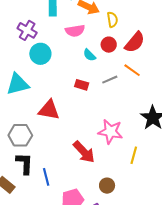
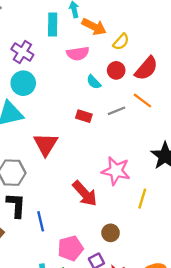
yellow semicircle: (112, 20) -> (121, 42), turned 49
cyan circle: (40, 54) -> (23, 83), moved
red triangle: (49, 110) -> (46, 144), turned 50

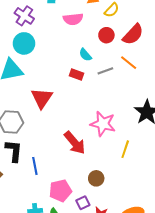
cyan semicircle: (94, 82) -> (85, 55), moved

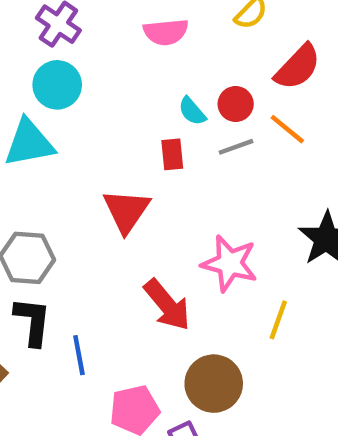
red circle: (106, 35) -> (236, 104), moved
red rectangle: (76, 75) -> (172, 154), turned 64
red triangle: (42, 98) -> (126, 211), moved
brown circle: (96, 178) -> (214, 384), size x1.6

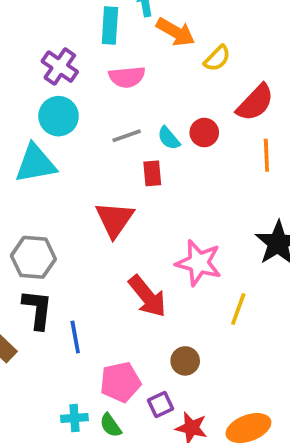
pink semicircle: (166, 32) -> (127, 77), moved
orange line: (287, 129) -> (266, 155), moved, turned 48
gray line: (236, 147) -> (127, 136), moved
brown circle: (214, 384) -> (185, 361), size x0.6

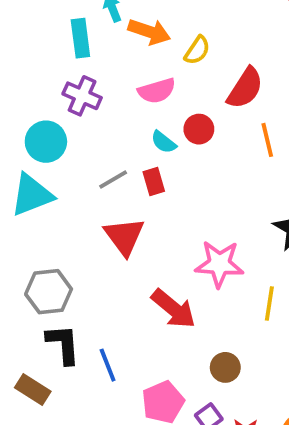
purple cross: (60, 67) -> (82, 96), moved
pink semicircle: (127, 77) -> (157, 91), moved
gray line: (127, 136) -> (113, 180), moved

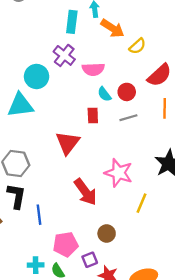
pink semicircle: (157, 91) -> (93, 69), moved
gray line: (113, 180) -> (128, 118), moved

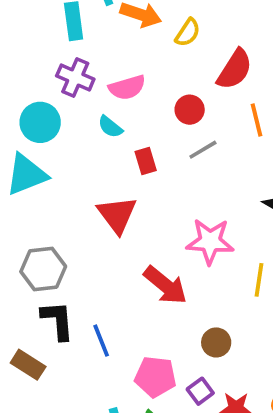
cyan semicircle: (104, 94) -> (110, 127), moved
pink pentagon: (66, 244) -> (155, 377), turned 30

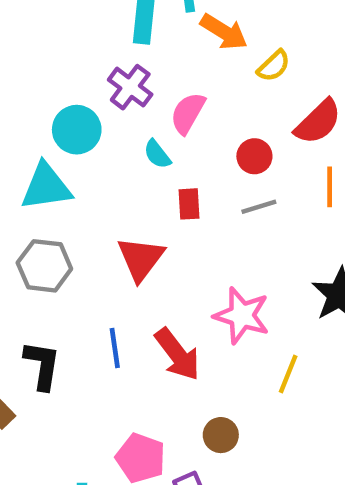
pink semicircle: (127, 87) -> (188, 113), turned 123
gray hexagon: (43, 269) -> (44, 266), moved
blue line: (101, 341) -> (115, 348), moved

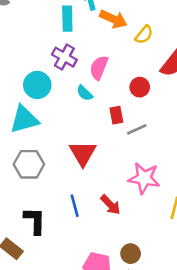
red rectangle: (189, 204) -> (116, 115), moved
gray line: (259, 207) -> (137, 129), moved
red arrow: (177, 354) -> (111, 205), size x0.7
brown circle: (221, 435) -> (131, 254), moved

